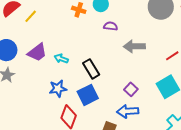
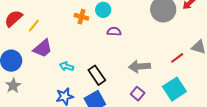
gray arrow: (134, 46) -> (139, 66), moved
purple trapezoid: (37, 52) -> (43, 48), moved

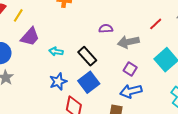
purple semicircle: (114, 31) -> (106, 29), moved
red line: (177, 58) -> (156, 24), moved

